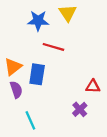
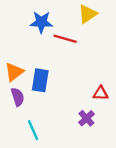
yellow triangle: (68, 13) -> (88, 14), moved, turned 30
red line: (53, 47) -> (65, 39), moved

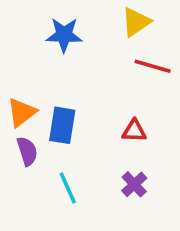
red line: (65, 39) -> (153, 66), moved
red triangle: (101, 93) -> (134, 131), moved
cyan line: (33, 130) -> (68, 188), moved

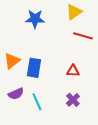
purple semicircle: (27, 151) -> (16, 94), moved, turned 84

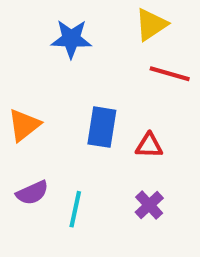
blue rectangle: (34, 68) -> (102, 127), moved
cyan line: (37, 102) -> (75, 209), turned 36

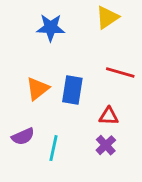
red line: (170, 74) -> (120, 73), moved
orange triangle: (24, 125) -> (38, 89), moved
red triangle: (149, 146) -> (109, 116), moved

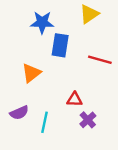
blue rectangle: (72, 90) -> (60, 45), moved
red triangle: (109, 116) -> (75, 99), moved

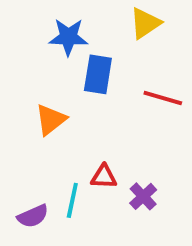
red triangle: (75, 99) -> (104, 177), moved
purple semicircle: (19, 113) -> (33, 216), moved

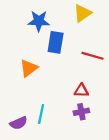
red triangle: (104, 177) -> (81, 91), moved
purple cross: (143, 196) -> (81, 112), turned 32

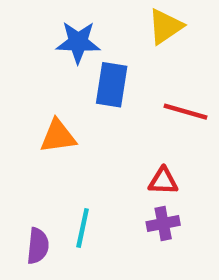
orange triangle: (29, 68) -> (58, 136), turned 30
purple semicircle: (19, 123) -> (38, 246), turned -60

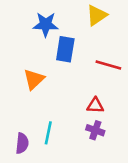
orange triangle: (58, 136) -> (34, 79), turned -35
purple cross: (163, 224) -> (95, 130), turned 30

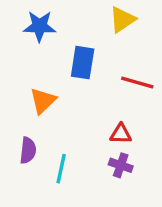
blue star: (46, 24) -> (40, 26), moved
purple semicircle: (22, 143) -> (28, 150), moved

